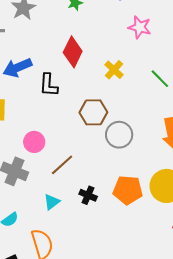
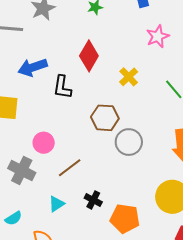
pink star: (140, 27) -> (158, 36), turned 30
orange pentagon: (128, 190) -> (125, 219), moved

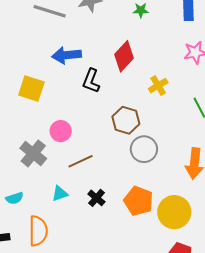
orange pentagon: (125, 219) -> (138, 201), moved

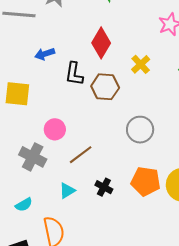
blue arrow: (67, 55) -> (45, 54), size x0.7
brown hexagon: (126, 120) -> (105, 87), moved

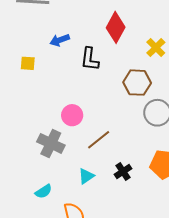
brown hexagon: (105, 87) -> (137, 83), moved
yellow square: (17, 94) -> (28, 63), moved, size x0.6
black cross: (104, 187) -> (123, 171), turned 30

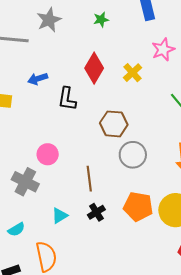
yellow cross: (156, 48) -> (132, 73), moved
brown line: (99, 140) -> (89, 179), moved, turned -60

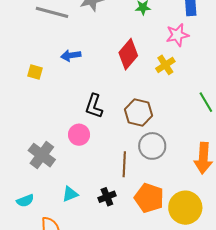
pink star: (163, 50) -> (177, 35), moved
black L-shape: (67, 99) -> (94, 106), moved
pink circle: (48, 154) -> (79, 135), moved
brown line: (89, 179) -> (124, 164), moved

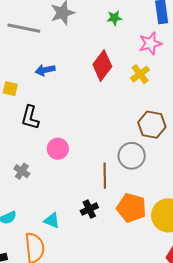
black L-shape: (94, 106) -> (30, 117), moved
brown hexagon: (139, 112) -> (152, 125), moved
gray cross: (42, 155) -> (22, 171), size x0.6
cyan triangle: (70, 194) -> (52, 220), moved, turned 48

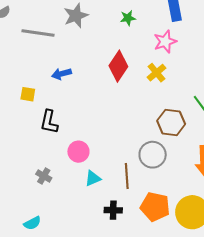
black cross: (89, 209) -> (113, 210), turned 30
cyan triangle: (52, 220) -> (93, 178), moved, turned -42

